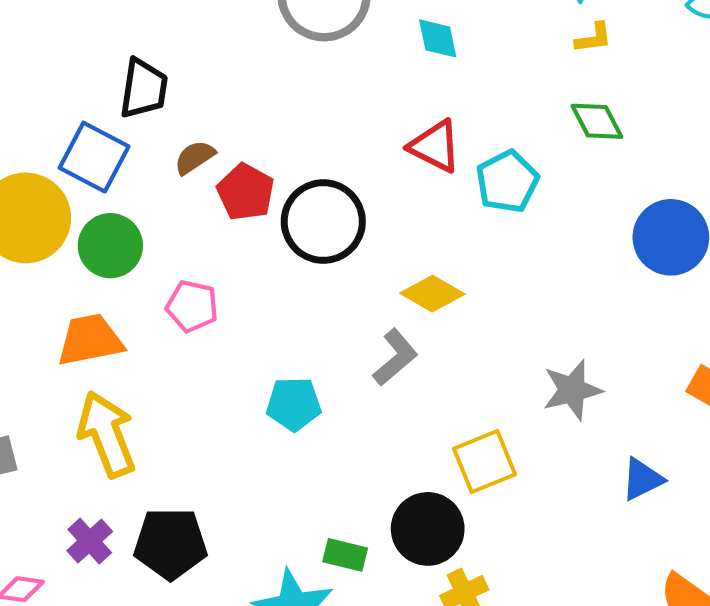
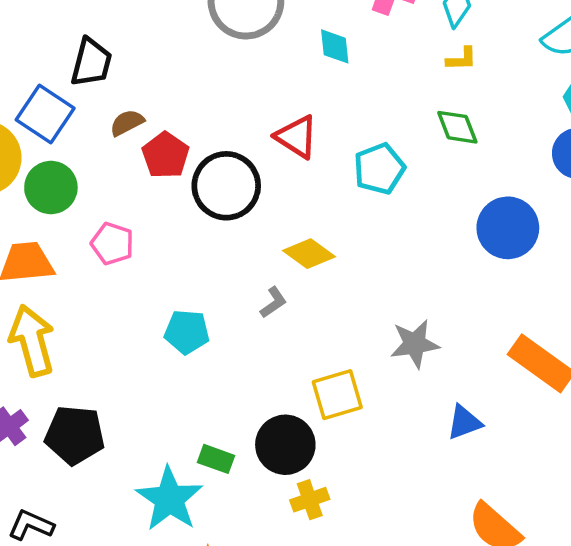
red triangle: (435, 146) -> (297, 137), moved
gray L-shape: (395, 357) -> (273, 302), size x0.7

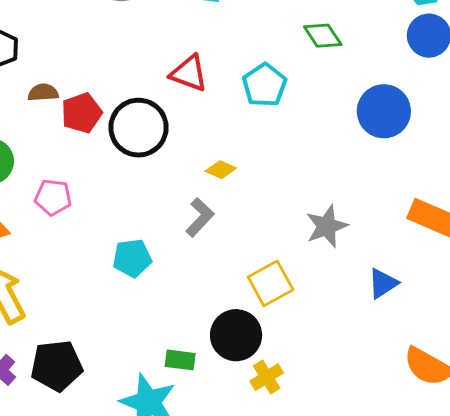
brown semicircle: (127, 123) -> (43, 93), turned 36
red pentagon: (165, 155) -> (82, 113), turned 30
yellow diamond: (309, 254) -> (221, 170), size x0.7
gray L-shape: (273, 302) -> (200, 217), size x1.4

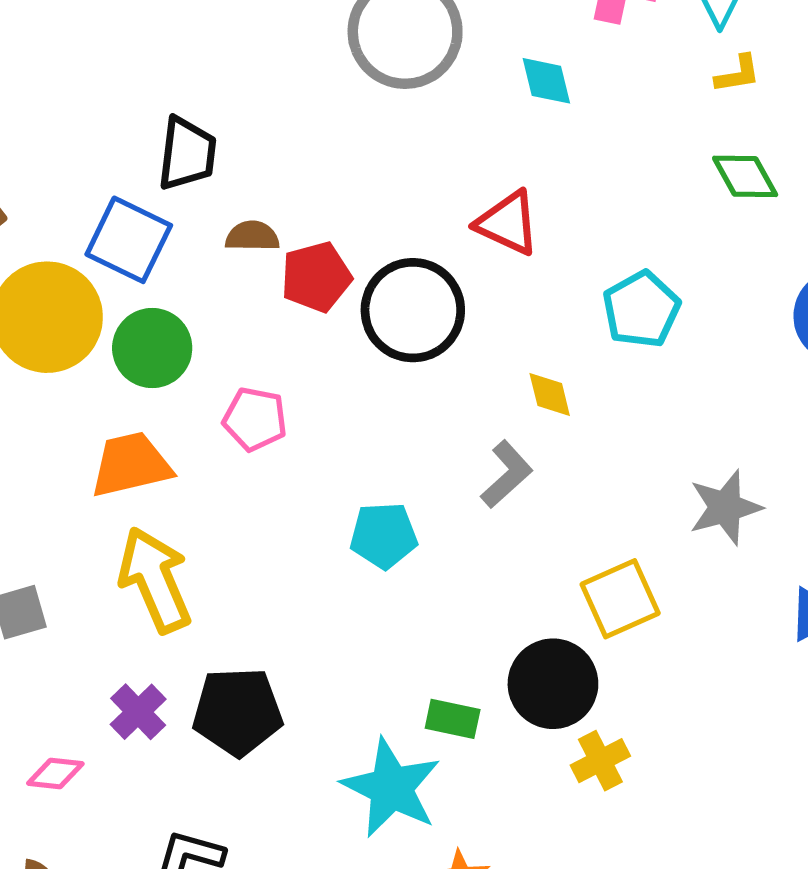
cyan pentagon: (265, 85) -> (641, 309), moved
yellow diamond: (221, 170) -> (550, 394), turned 48

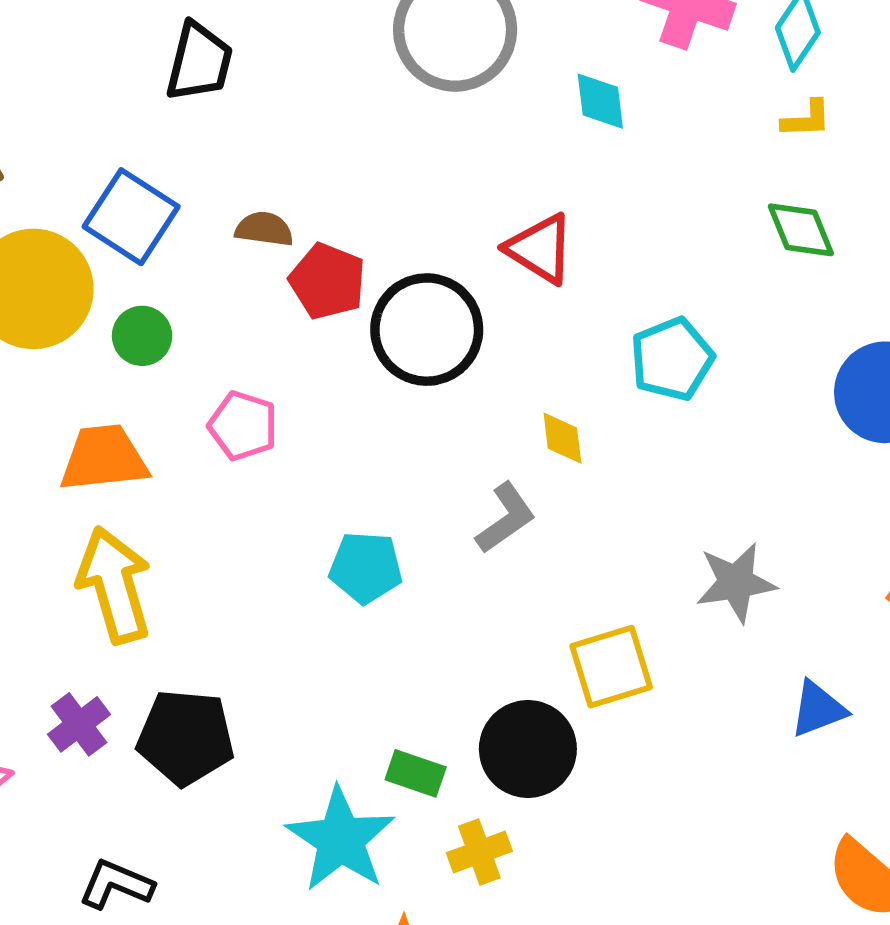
black trapezoid: (187, 154) -> (199, 62), moved
red pentagon: (316, 277) -> (327, 281), turned 30
green circle: (152, 348) -> (142, 336), size x0.7
yellow cross: (600, 761) -> (479, 852), moved

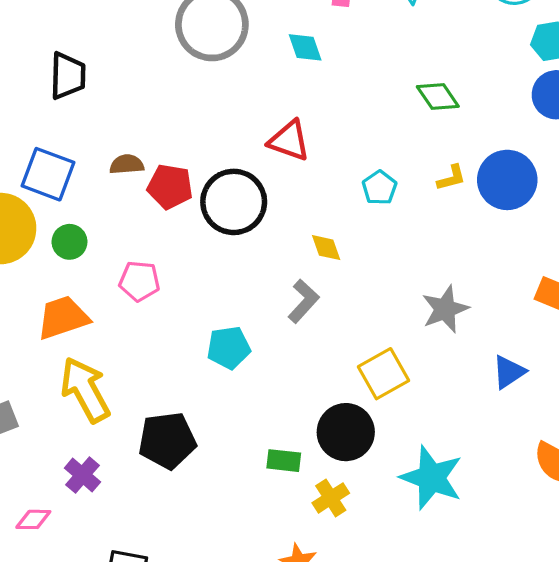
yellow L-shape: (806, 119) -> (451, 178), moved
cyan pentagon: (672, 359) -> (380, 188), size x0.7
black pentagon: (186, 737) -> (167, 440), moved
cyan star: (341, 839) -> (431, 478), moved

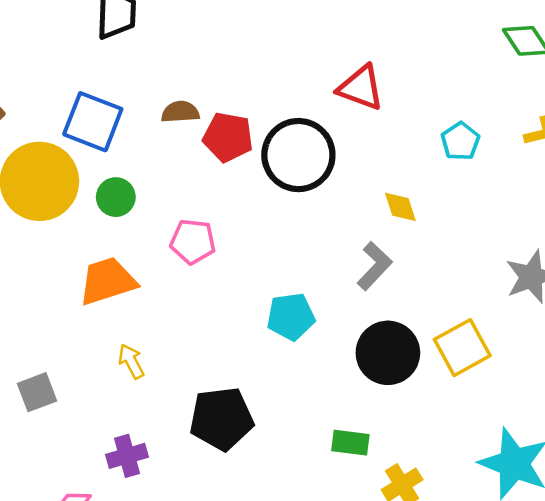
yellow arrow: (85, 390) -> (131, 361), size x0.5
black circle: (346, 432) -> (388, 353), moved
purple cross: (82, 475) -> (127, 456), turned 33

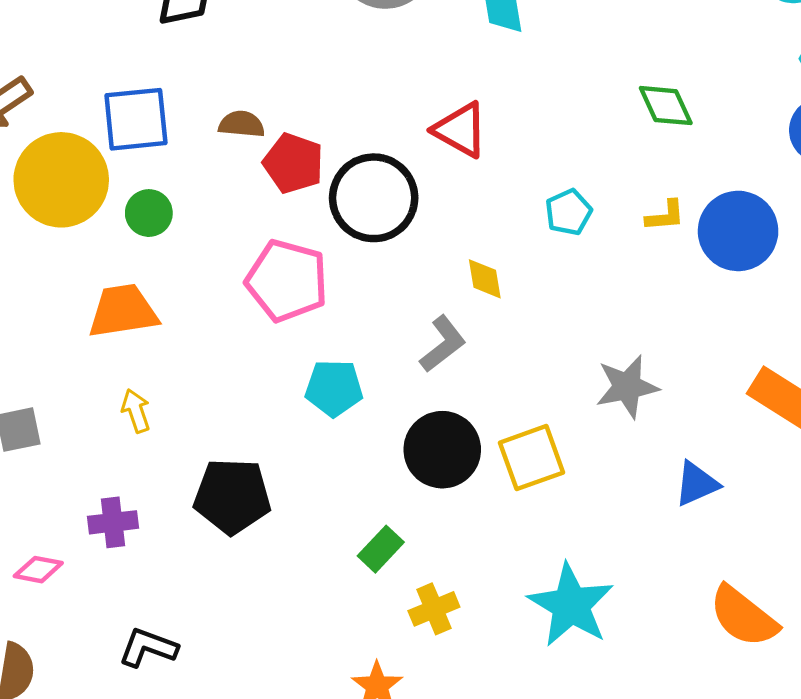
blue square: (93, 122) -> (136, 119), turned -36
pink pentagon: (193, 242) -> (287, 281), moved, size x1.5
green rectangle: (350, 443) -> (381, 549), turned -63

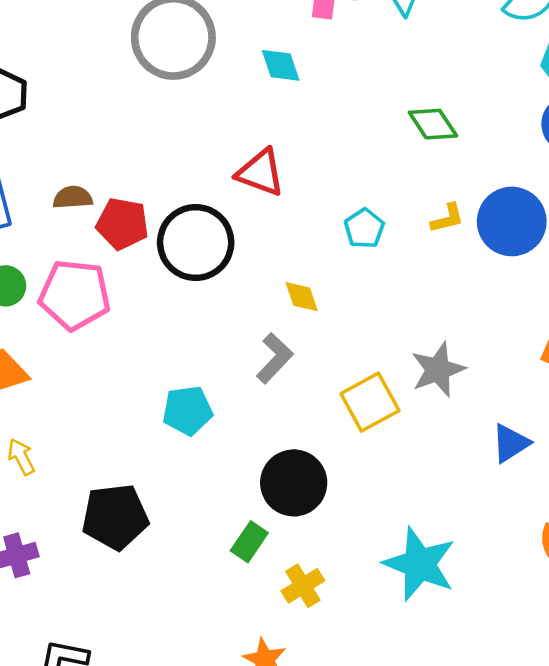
pink pentagon: (287, 281) -> (75, 295), moved
black circle: (442, 450) -> (294, 483), moved
yellow square: (531, 458) -> (370, 402), moved

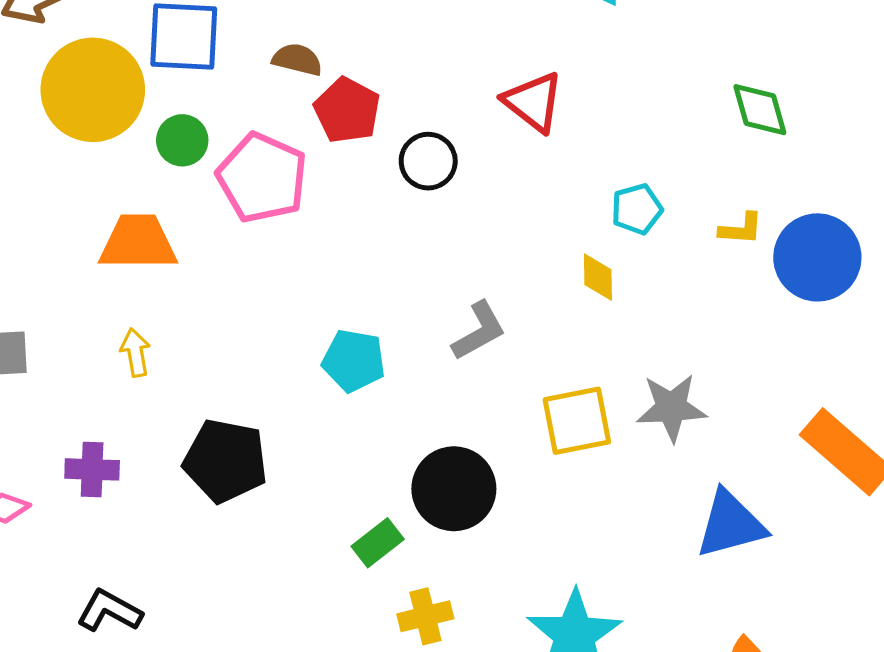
black circle: (196, 242) -> (428, 161), size x0.6
yellow diamond: (302, 297) -> (598, 277), moved
blue triangle: (510, 443) -> (731, 524), size x1.4

